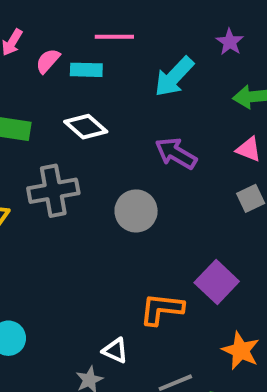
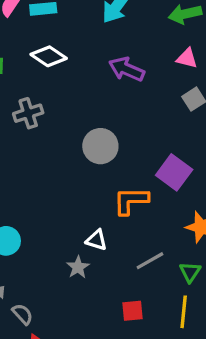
gray cross: (53, 191) -> (28, 113), size x0.7
gray circle: (136, 211) -> (100, 146), moved

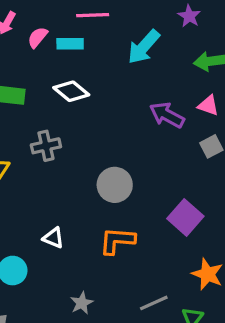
purple arrow: (127, 69) -> (167, 115), moved
orange L-shape: (131, 201) -> (117, 241), moved
white triangle: (96, 240) -> (53, 238), moved

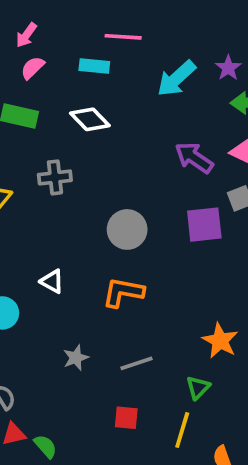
purple star: (189, 16) -> (228, 68), moved
pink semicircle: (38, 37) -> (33, 68), moved
purple square: (185, 217) -> (204, 225), moved, turned 36
gray line: (154, 303) -> (136, 363), moved

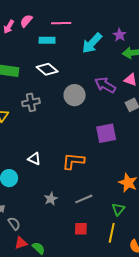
pink semicircle: (33, 68) -> (26, 21), moved
purple square: (204, 225) -> (106, 133), moved
gray circle: (127, 229) -> (75, 95), moved

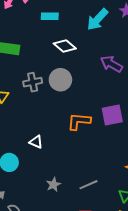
white diamond: (47, 69) -> (65, 46), moved
gray circle: (75, 95) -> (60, 80), moved
orange L-shape: (73, 161) -> (79, 121), moved

